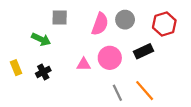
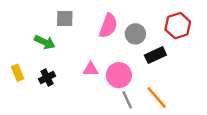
gray circle: (125, 20) -> (135, 34), moved
pink circle: (110, 58) -> (119, 75), moved

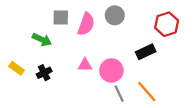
pink semicircle: (108, 26) -> (86, 24), moved
gray circle: (135, 34) -> (115, 15), moved
yellow rectangle: (18, 73) -> (17, 68), turned -32

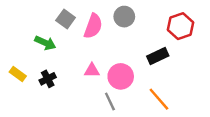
gray square: (61, 18) -> (66, 19), turned 35
gray line: (119, 94) -> (110, 102), moved

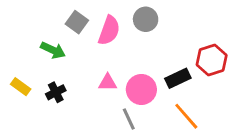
red hexagon: (181, 26) -> (212, 60), moved
black rectangle: (158, 56) -> (178, 78), moved

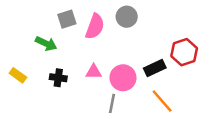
gray square: (77, 22) -> (67, 19), turned 36
black cross: (56, 92) -> (58, 78), moved, turned 35
gray line: (129, 119) -> (112, 103), turned 36

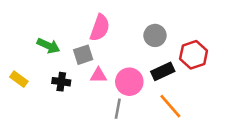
gray circle: (127, 17) -> (155, 35), moved
gray square: (67, 19) -> (83, 55), moved

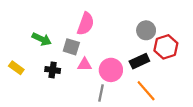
gray circle: (155, 35) -> (146, 30), moved
gray square: (83, 55) -> (71, 47), turned 35

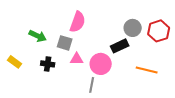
red hexagon: (166, 47) -> (159, 31), moved
black rectangle: (139, 61) -> (120, 46), moved
orange line: (146, 91) -> (147, 70), moved, turned -35

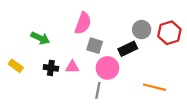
gray square: (65, 43) -> (95, 46), moved
pink triangle: (77, 59) -> (72, 67), moved
orange line: (147, 70) -> (154, 87), moved

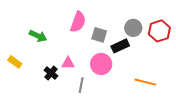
gray square: (95, 46) -> (99, 35), moved
black cross: (51, 68) -> (51, 73), moved, turned 32
gray line: (98, 90) -> (81, 85), moved

